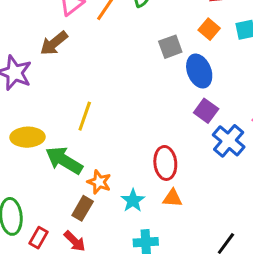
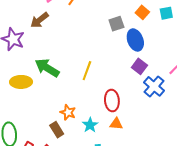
yellow line: (85, 116) -> (87, 71), moved
green arrow: (64, 160) -> (47, 68), moved
brown rectangle: (83, 208) -> (57, 130), turned -63

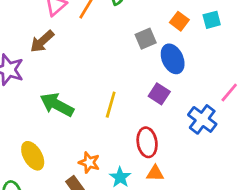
purple square: (139, 66) -> (159, 94), moved
yellow ellipse: (21, 82) -> (33, 156), moved, turned 65

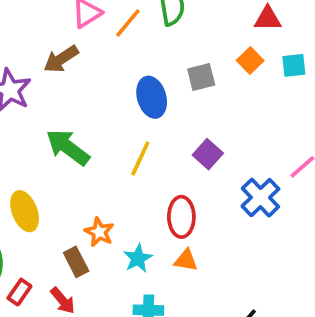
blue ellipse: (173, 59) -> (152, 97), moved

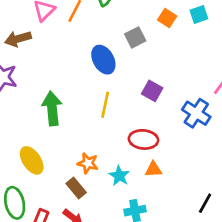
brown arrow: (61, 59) -> (18, 39), moved, turned 30
green arrow: (68, 147) -> (52, 108), turned 60
red ellipse: (181, 217) -> (143, 139), turned -72

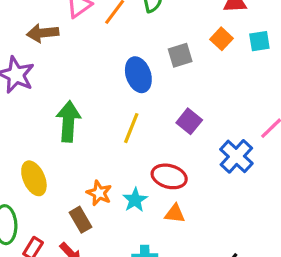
cyan star: (119, 176) -> (135, 200), moved

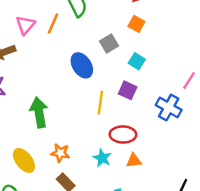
cyan square: (259, 41) -> (137, 61), moved, turned -35
yellow line: (131, 128) -> (100, 103), moved
orange star: (99, 193) -> (60, 153), moved

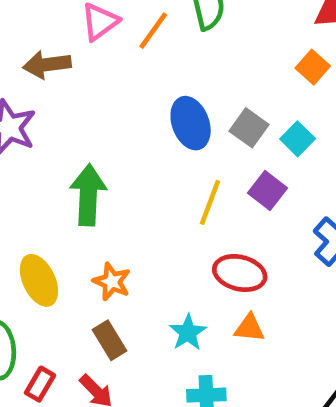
gray square: (109, 43) -> (249, 128), moved, turned -36
cyan star: (102, 158) -> (188, 332), moved

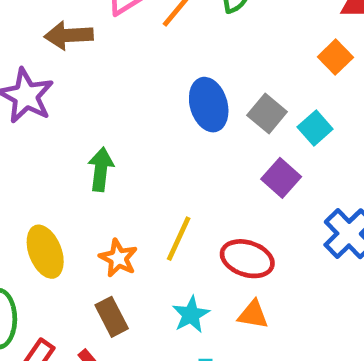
green arrow: (88, 195) -> (101, 169), size x0.7
yellow line: (210, 202) -> (179, 239), moved

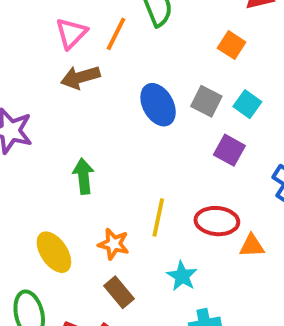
brown arrow: (69, 35) -> (80, 77), moved
orange square: (335, 57) -> (232, 45), moved
orange triangle: (253, 315) -> (252, 246), moved

